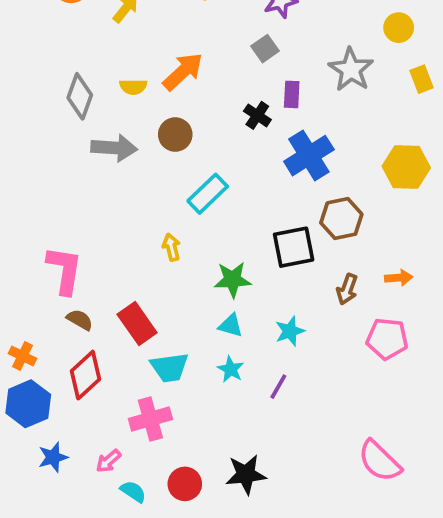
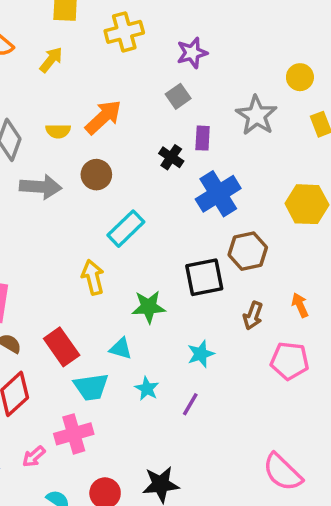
yellow arrow: (171, 247) -> (93, 277), size x1.4
orange arrow: (399, 278) -> (300, 305), turned -110
cyan triangle: (231, 325) -> (121, 349), moved
pink arrow: (108, 461) -> (34, 457), moved

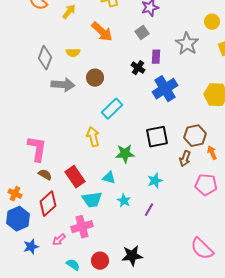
orange arrow: (103, 117) -> (102, 32), moved, turned 85
brown hexagon: (248, 251) -> (195, 136), moved

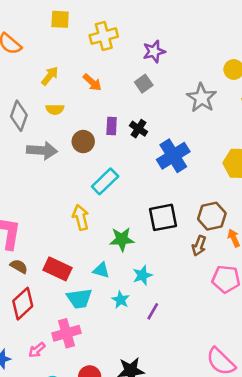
yellow arrow: (69, 12) -> (50, 76), moved
orange arrow: (102, 32) -> (92, 82), size x0.7
purple rectangle: (156, 57) -> (112, 126), moved
red rectangle: (75, 177) -> (57, 269), turned -30
cyan star: (155, 181) -> (142, 275), moved

